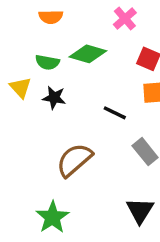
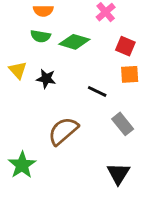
green semicircle: (47, 62) -> (40, 36), moved
green star: (52, 217) -> (22, 165), moved

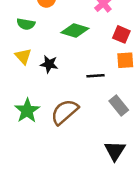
green semicircle: (40, 36) -> (26, 24), moved
black line: (97, 91) -> (96, 76), turned -30
green star: (22, 165) -> (27, 111), moved

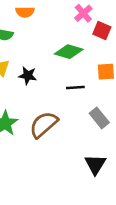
green diamond: (75, 31) -> (69, 52), moved
red square: (121, 34) -> (102, 30), moved

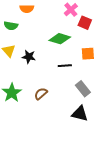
brown semicircle: (44, 125) -> (41, 94), size x0.6
black triangle: (95, 164) -> (80, 114), moved, turned -48

